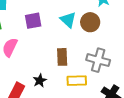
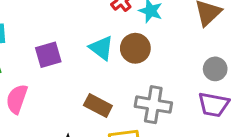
brown rectangle: (62, 57) -> (98, 106), turned -54

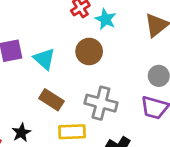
cyan triangle: (101, 48) -> (44, 59), moved

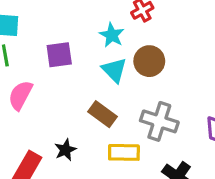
cyan star: (106, 19) -> (112, 35), moved
cyan triangle: (44, 59) -> (114, 70), moved

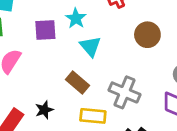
cyan star: (112, 35) -> (76, 18), moved
brown circle: (149, 61) -> (147, 35), moved

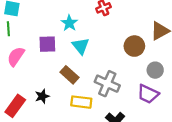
purple square: (45, 30) -> (47, 44), moved
brown circle: (147, 35) -> (134, 46), moved

